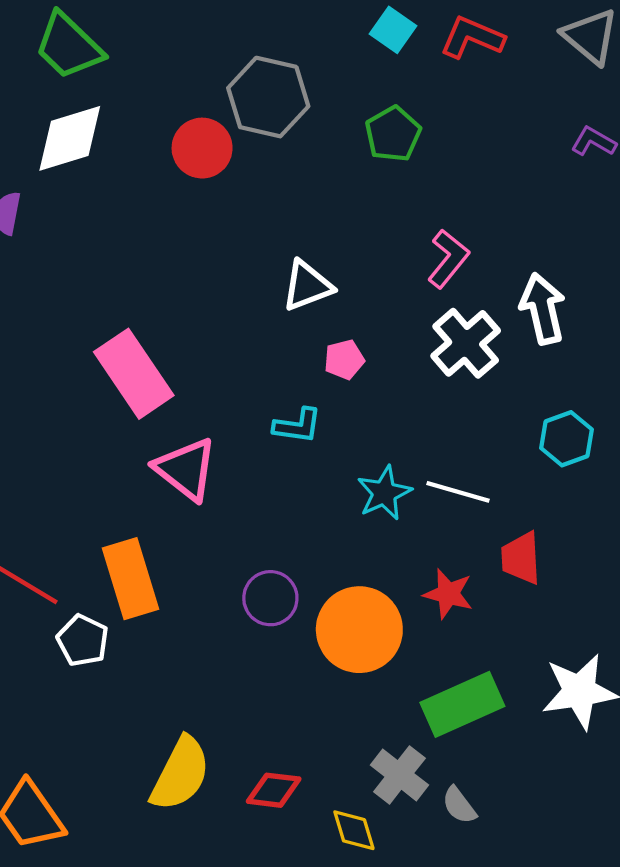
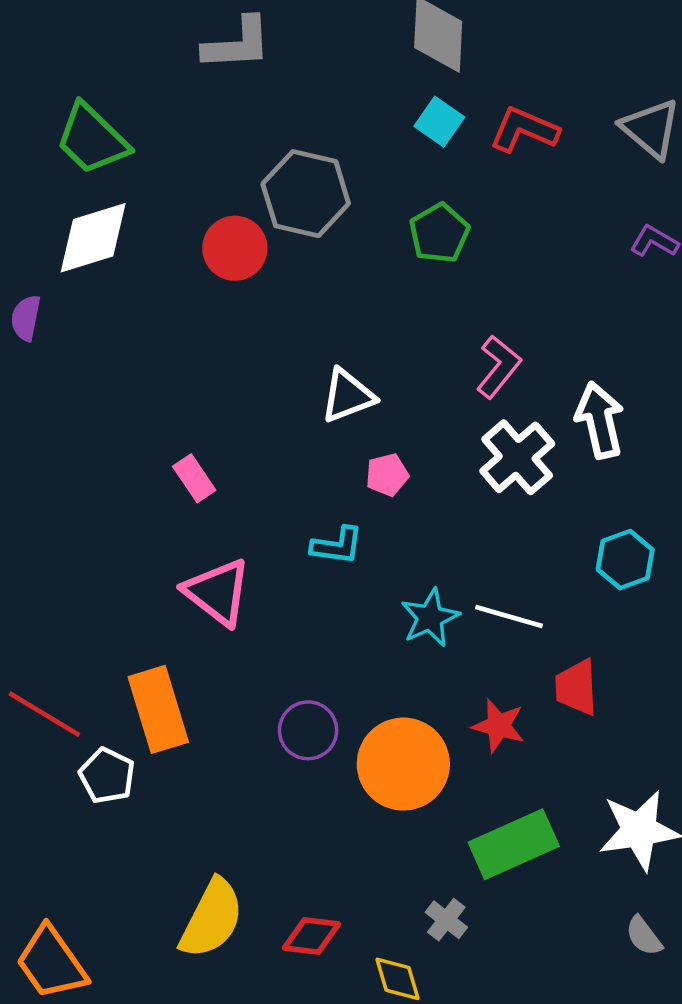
pink rectangle: (134, 374) -> (194, 478), moved, size x0.5
gray cross: (399, 775) -> (446, 920), size x0.7
gray semicircle: (459, 805) -> (644, 936), moved

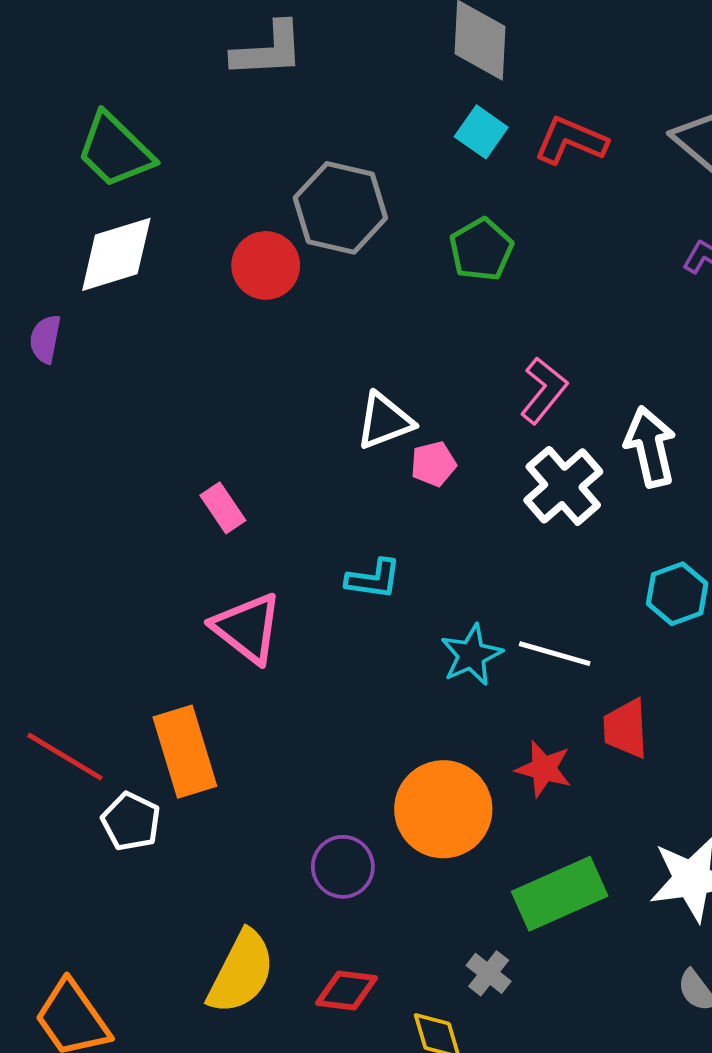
pink pentagon: (387, 475) -> (433, 464), moved
purple circle: (308, 730) -> (343, 867), moved

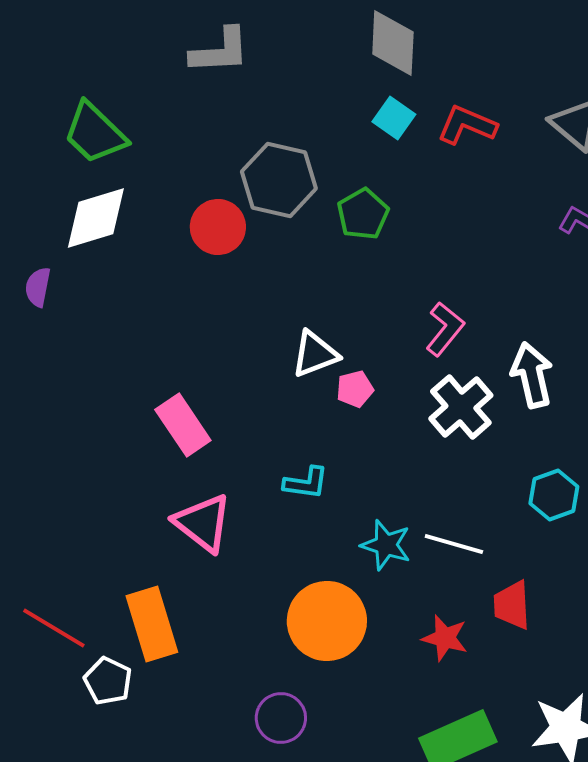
green pentagon: (481, 250) -> (363, 214), moved
pink rectangle: (223, 508) -> (183, 425), size x1.5
cyan star: (471, 655) -> (386, 545), turned -30
orange circle: (443, 809) -> (327, 621), moved

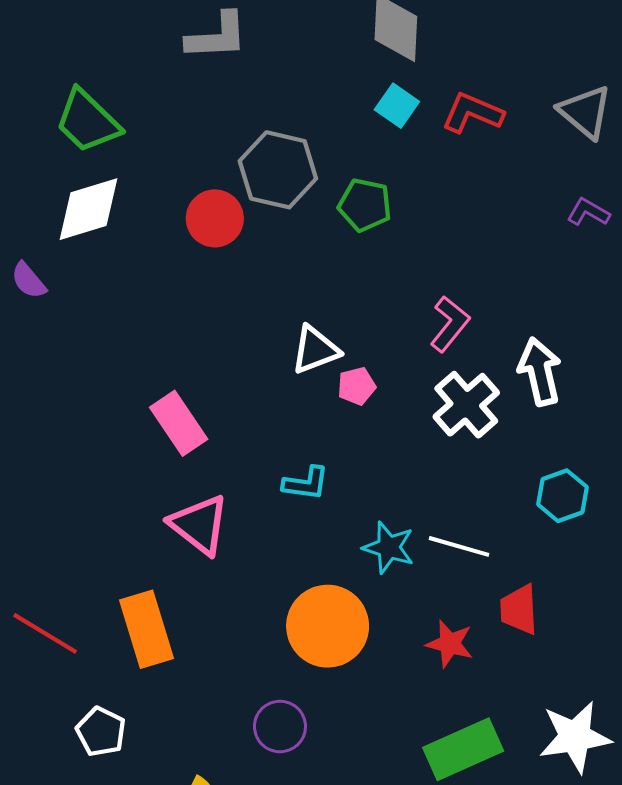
green pentagon: (363, 214) -> (365, 205), turned -30
purple semicircle: (38, 287) -> (29, 281), turned -51
white pentagon: (108, 681) -> (101, 732), moved

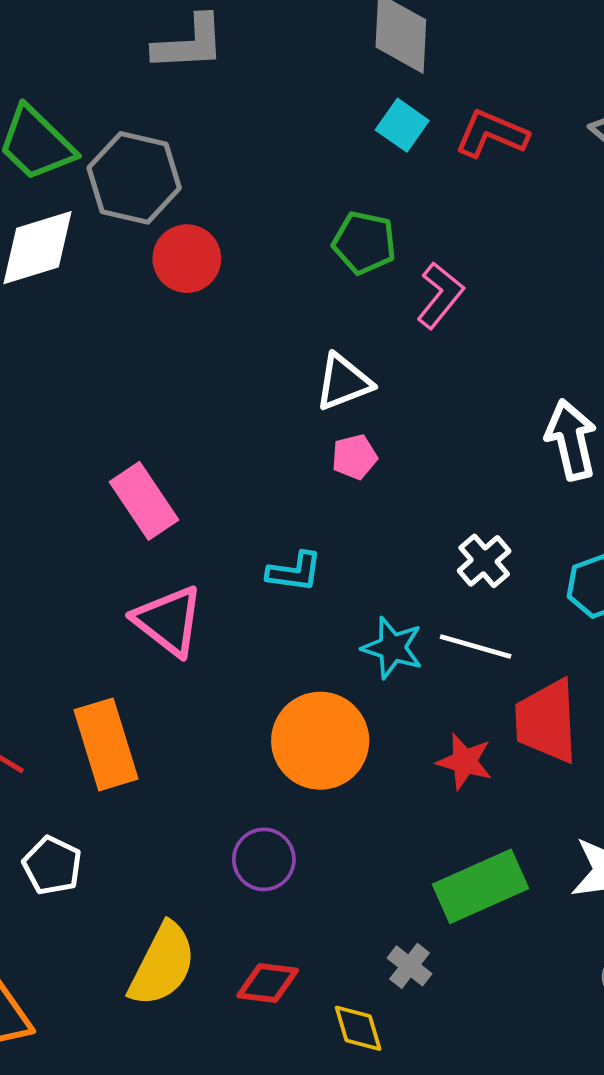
gray hexagon: (278, 170) -> (134, 178), moved
pink L-shape: (450, 324) -> (440, 295), moved
white triangle: (315, 350) -> (343, 382), moved
white cross: (466, 405) -> (484, 561), moved, size x0.7
red trapezoid: (519, 610) -> (547, 721), size x1.4

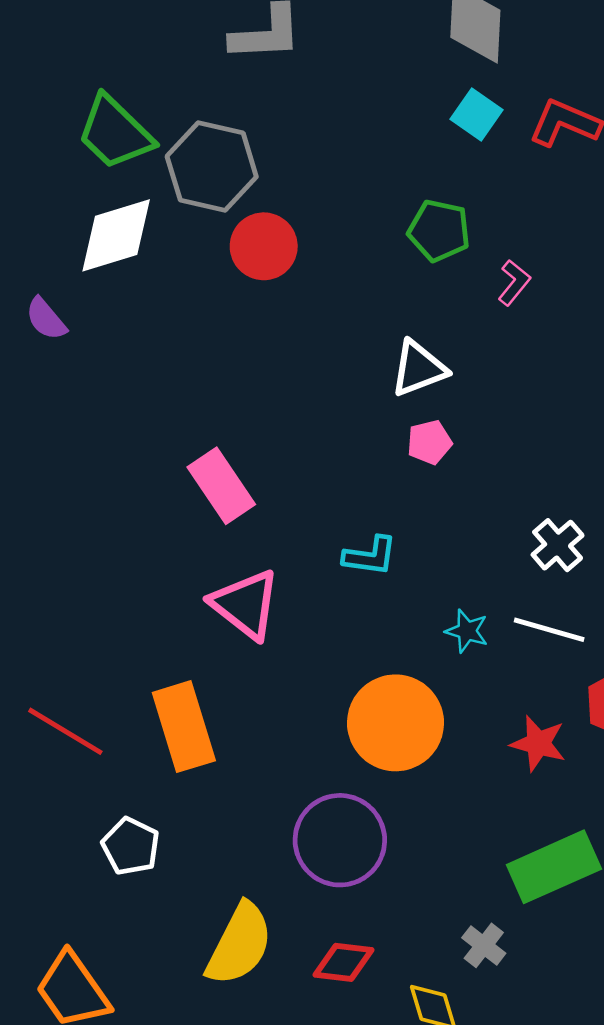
pink L-shape: (440, 295) -> (514, 283), size x0.7
cyan star: (392, 648) -> (467, 631), size x0.7
purple circle: (264, 859) -> (340, 840), size x1.5

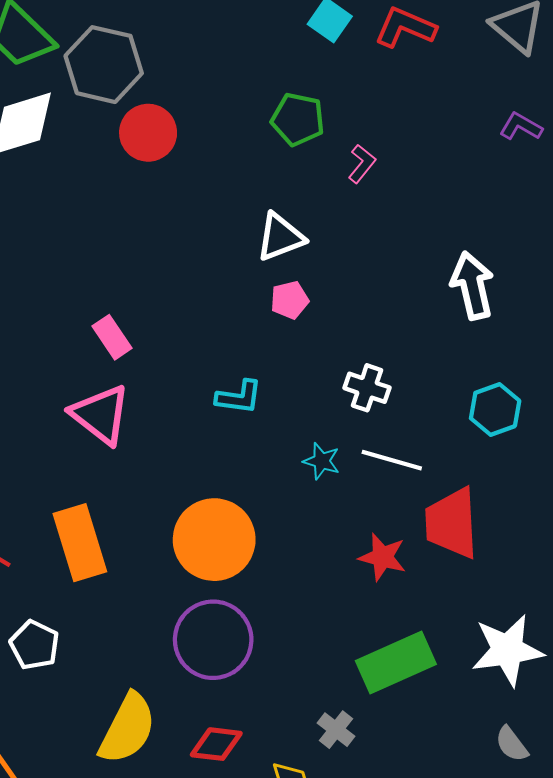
pink rectangle: (221, 486) -> (112, 337), size x0.7
white cross: (558, 545) -> (367, 388), moved, turned -30
pink triangle: (246, 604) -> (101, 415), moved
orange circle: (396, 723) -> (214, 540), moved

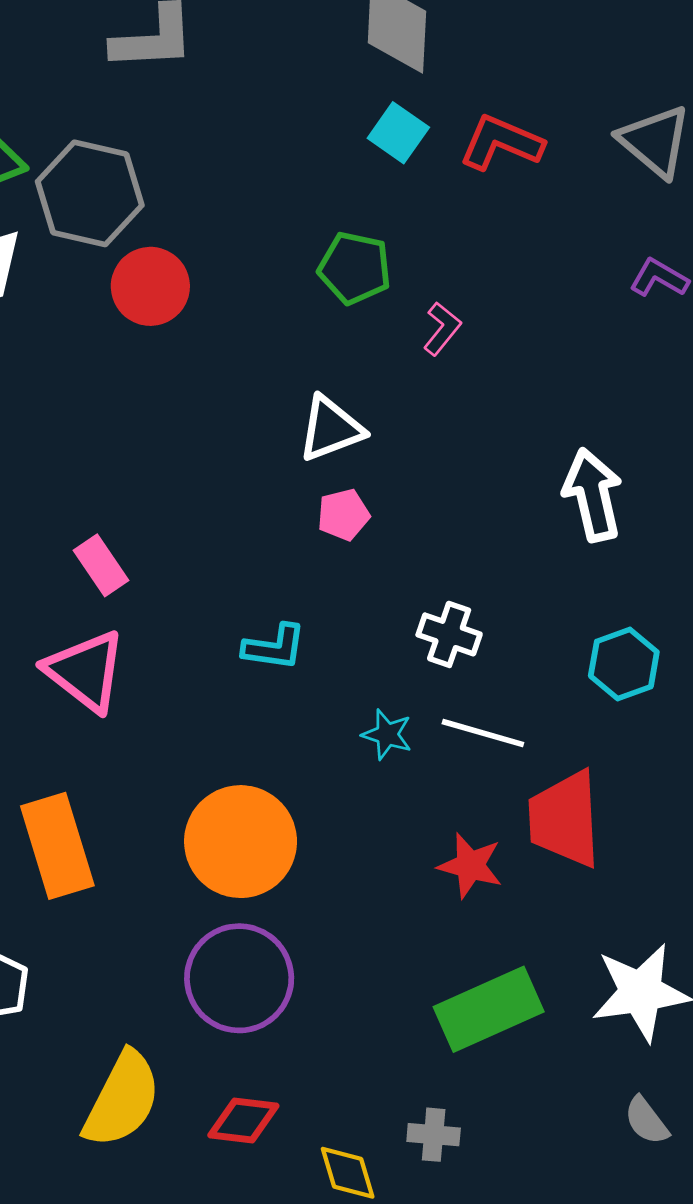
gray cross: (336, 730) -> (434, 1135), moved, turned -33

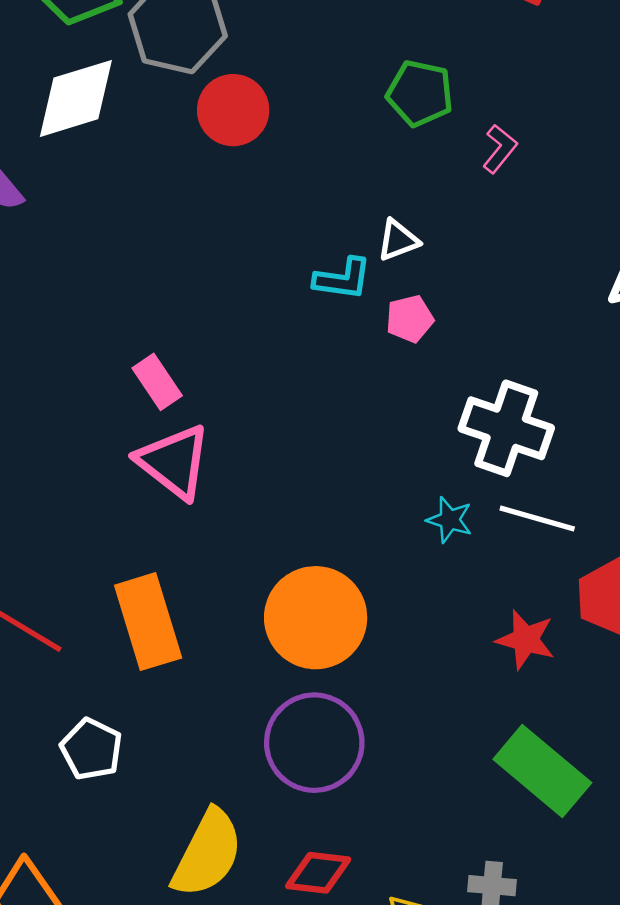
white triangle: (331, 429) -> (398, 240), size x0.7
pink rectangle: (101, 565) -> (157, 382), moved
white cross: (449, 634) -> (506, 428), size x1.6
cyan L-shape: (274, 647) -> (343, 279), moved
green rectangle: (489, 1009) -> (542, 771), turned 64

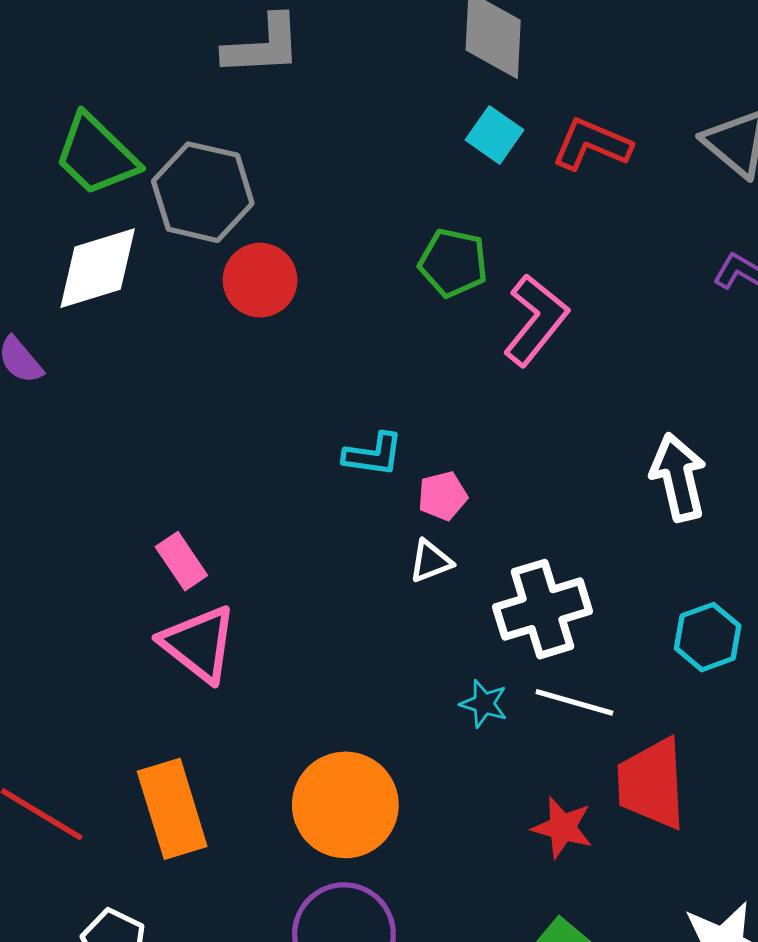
pink L-shape: (500, 149) -> (536, 320), size x1.8
white triangle: (398, 240) -> (431, 561), moved
white cross: (506, 428) -> (542, 609), turned -36

